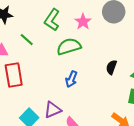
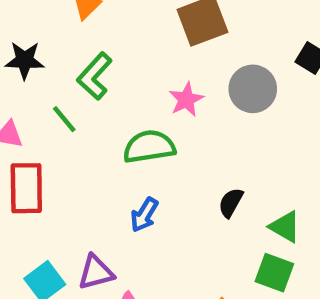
green L-shape: (52, 20) -> (95, 76), moved

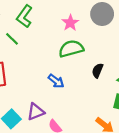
green semicircle: (149, 147) -> (71, 49), moved
blue arrow: (144, 215) -> (56, 81), turned -77

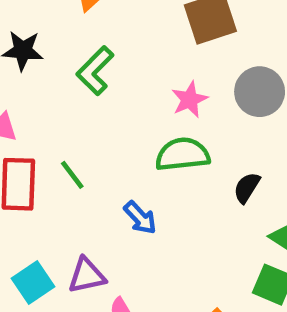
green line: (12, 39) -> (72, 175), moved
black semicircle: (98, 71) -> (247, 188), moved

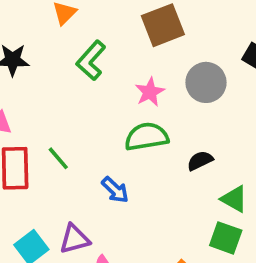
green L-shape: (95, 71) -> (91, 60), moved
black semicircle: (247, 188) -> (200, 161), turned 35

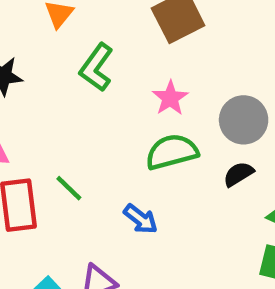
gray circle: (206, 82) -> (244, 120), moved

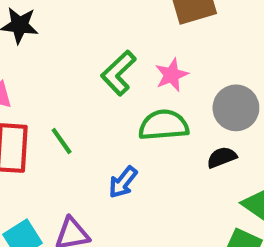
green L-shape: (96, 67) -> (118, 73), moved
blue arrow: (141, 219) -> (123, 182), turned 80

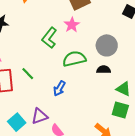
pink star: (172, 75) -> (72, 25), moved
black semicircle: (222, 157) -> (104, 70), turned 32

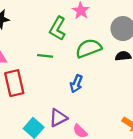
green line: (28, 74) -> (45, 56), moved, turned -32

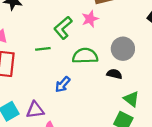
green line: (45, 56) -> (43, 49), turned -32

